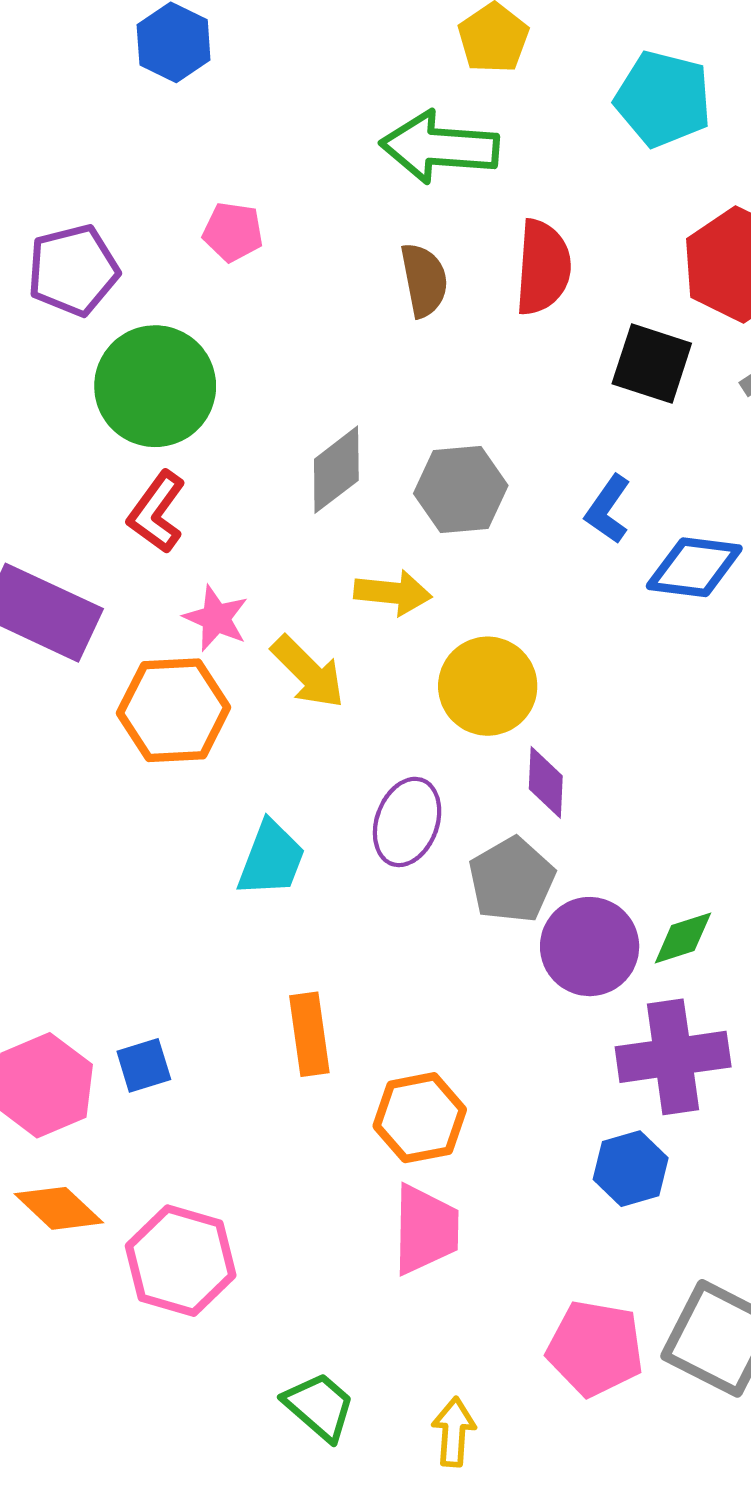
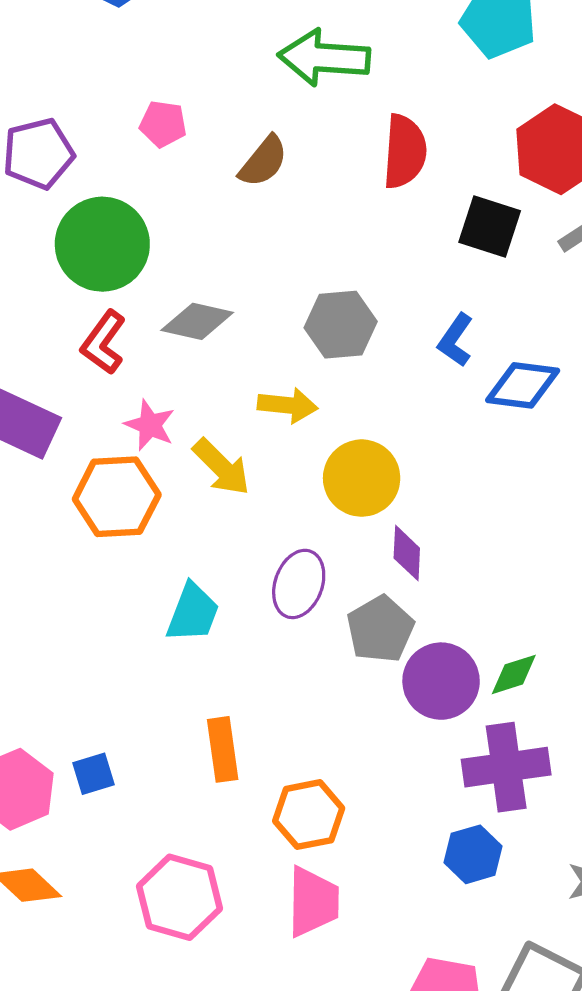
brown semicircle: (424, 280) -> (263, 161), moved, turned 50
gray diamond: (336, 470) -> (197, 321), moved, turned 50
pink hexagon: (181, 1261) -> (180, 897), moved

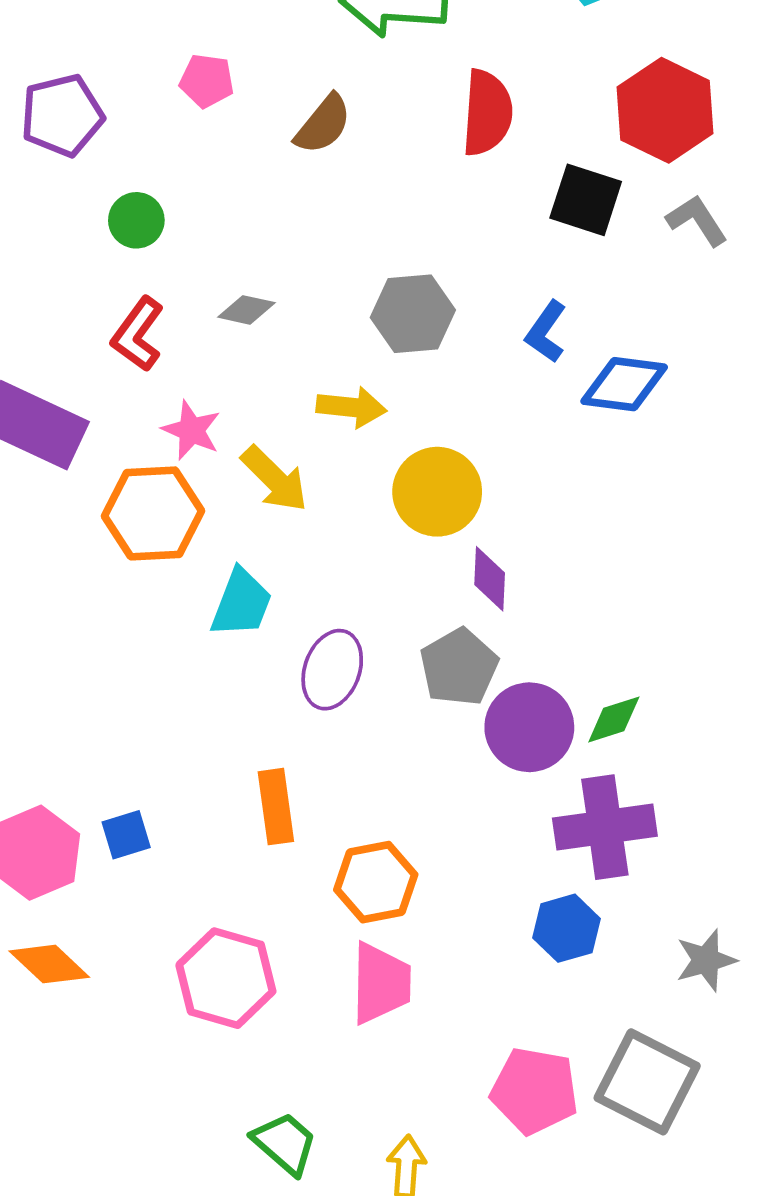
green circle: (102, 244) -> (136, 220), size x0.5
gray diamond: (197, 321) -> (246, 310), size x0.7
purple ellipse: (299, 584) -> (332, 670), moved
cyan trapezoid: (193, 613) -> (241, 603), moved

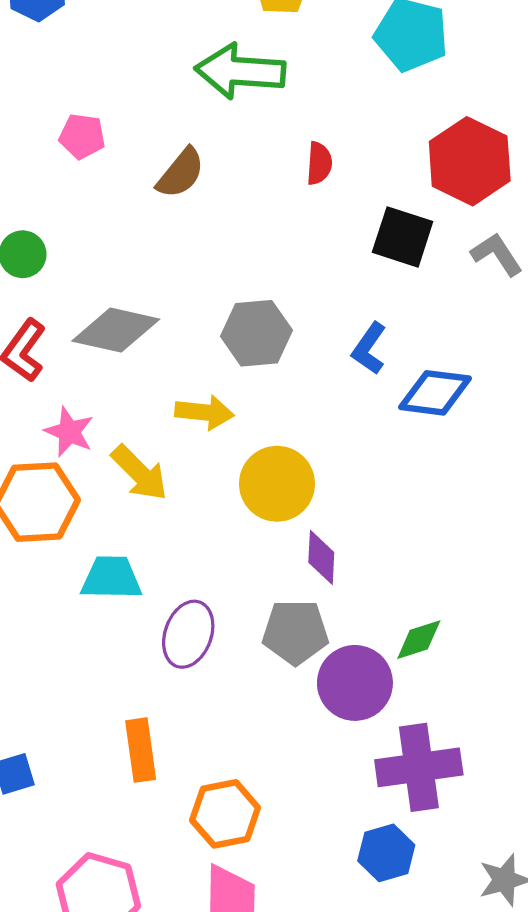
red semicircle: (487, 113) -> (319, 163), size x0.6
gray diamond: (246, 310) -> (116, 330), size x1.8
cyan trapezoid: (241, 603) -> (111, 578), turned -110
gray pentagon: (459, 667) -> (295, 632), turned 30
green diamond: (614, 720) -> (419, 640), moved

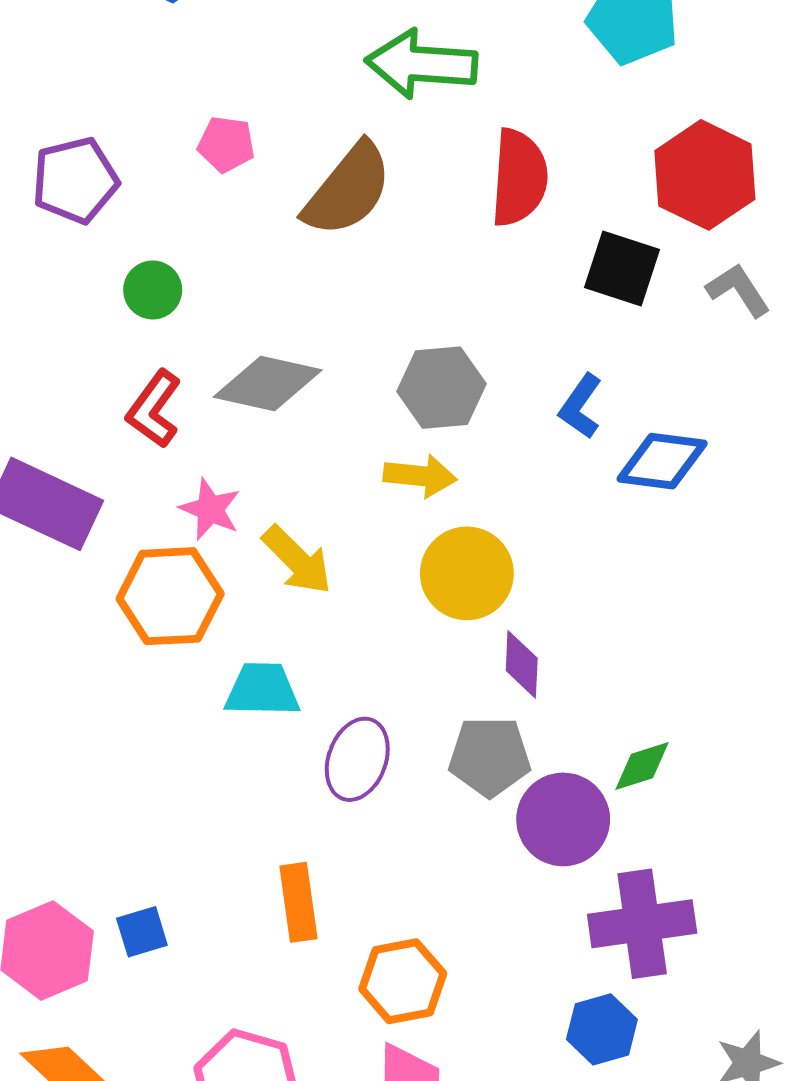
red semicircle: (319, 163) -> (519, 178), size x1.8
brown semicircle: (181, 173) -> (348, 190), size x1.5
yellow arrow: (204, 412) -> (420, 476), moved

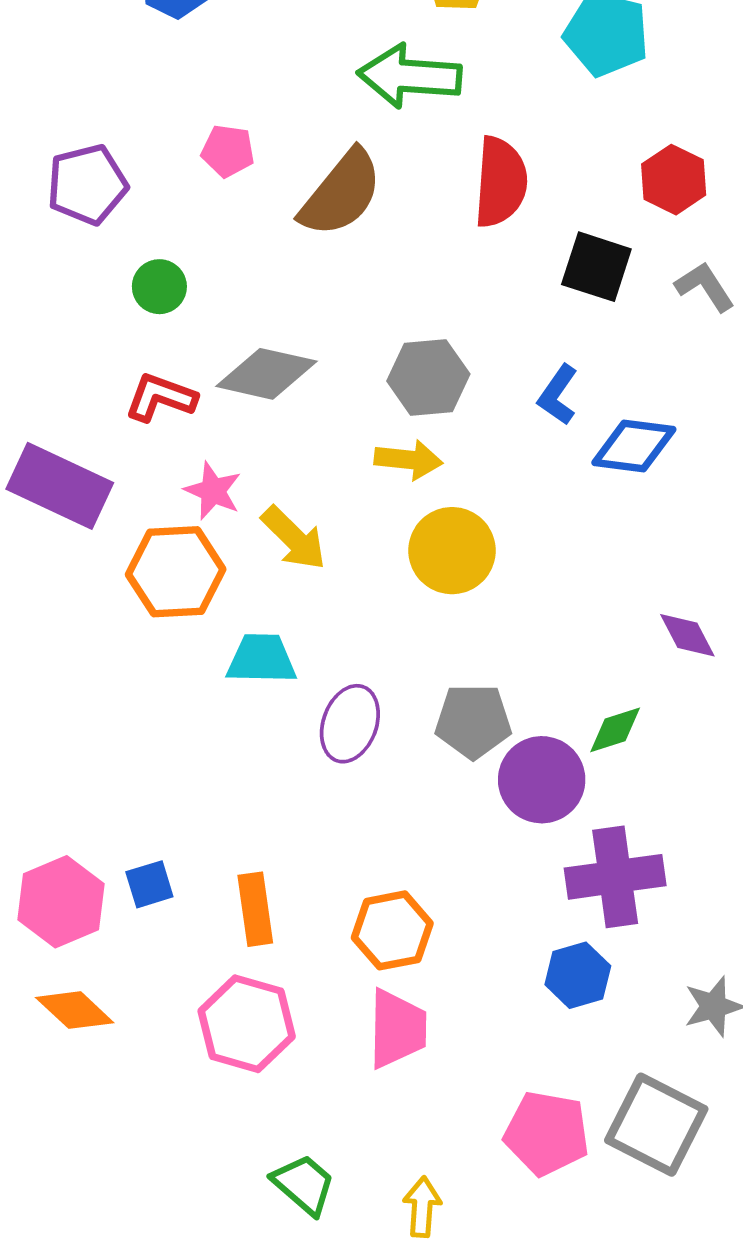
red hexagon: (705, 175) -> (674, 180), size x0.7
red L-shape: (154, 409) -> (161, 397), turned 74
purple diamond: (522, 664) -> (687, 635), moved, turned -30
orange rectangle: (298, 902) -> (255, 909), moved

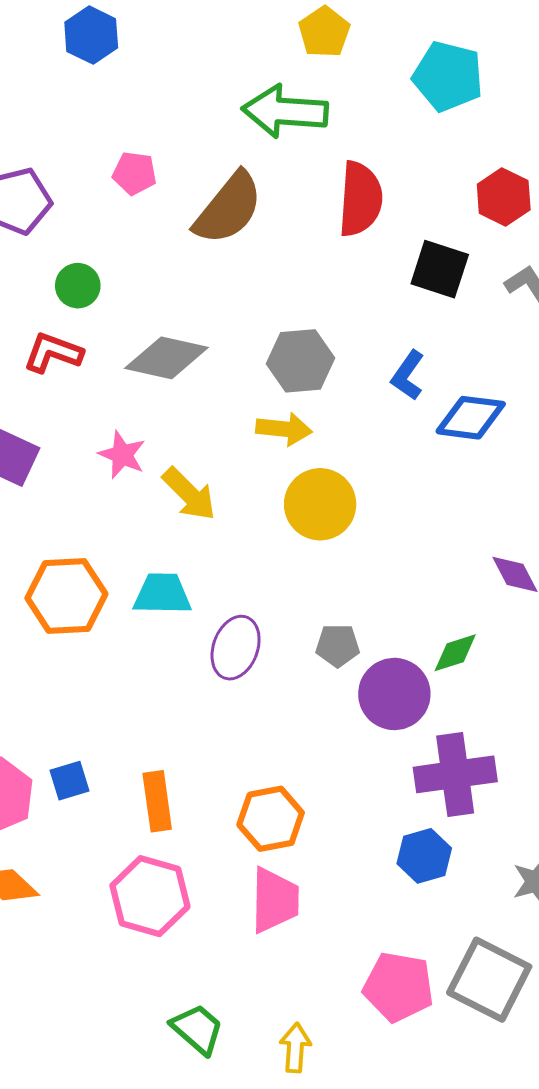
red L-shape: (161, 397) -> (53, 353), moved
orange hexagon: (176, 572) -> (66, 596), moved
gray pentagon: (473, 721) -> (338, 646), size x0.7

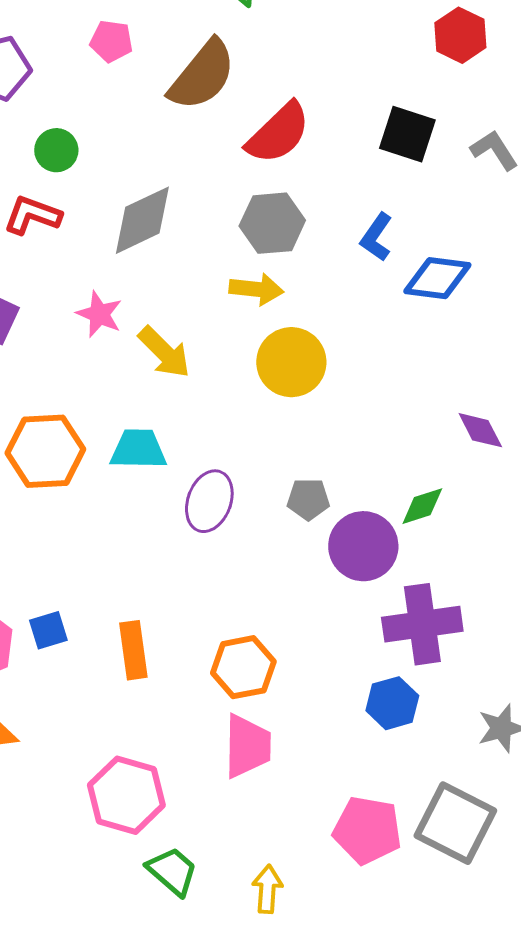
red hexagon: (504, 197) -> (460, 35), moved
red semicircle: (360, 199) -> (278, 133), moved, turned 42
gray diamond: (166, 358) -> (142, 220), turned -38
pink hexagon: (150, 896) -> (126, 795), moved

